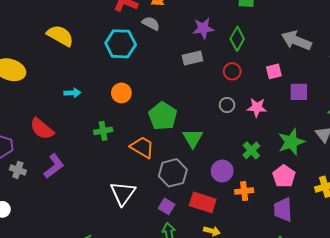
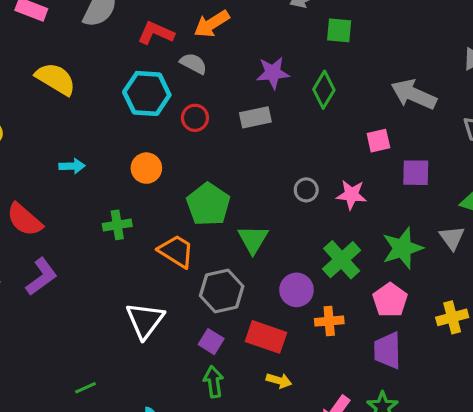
red circle: (232, 71) -> (195, 118), moved
green cross: (251, 150) -> (342, 260), size x1.4

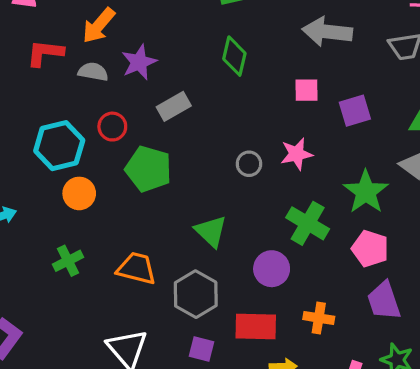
purple star: (273, 73) -> (139, 62), moved
cyan hexagon: (147, 93) -> (59, 146), moved
pink square: (378, 141) -> (306, 90), turned 30
green pentagon: (208, 204) -> (148, 169), moved
orange cross: (329, 321) -> (319, 318), moved, turned 32

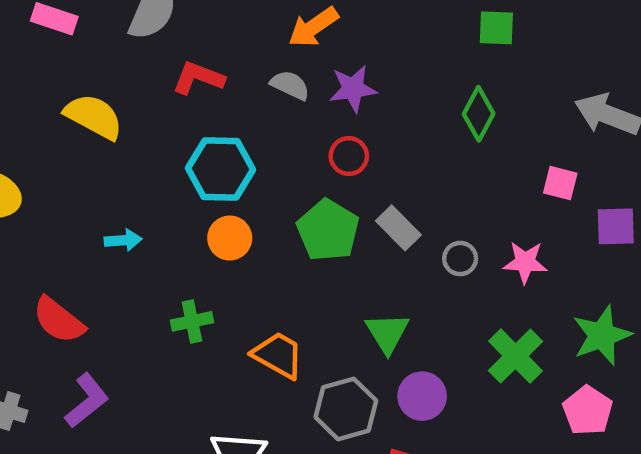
red L-shape: (45, 53) -> (198, 78), moved
gray rectangle: (174, 106) -> (398, 228), moved, turned 60
red circle: (112, 127) -> (349, 156), moved
purple circle: (272, 269) -> (422, 396), moved

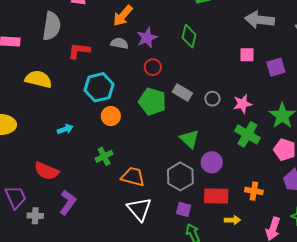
green diamond: (479, 114) -> (189, 36), moved
pink star: (525, 262) -> (242, 104), moved
orange trapezoid: (278, 355) -> (133, 177), moved

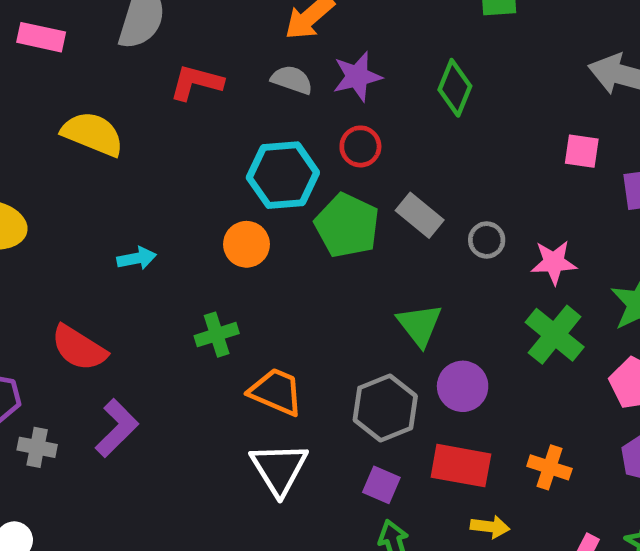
cyan hexagon: (99, 87) -> (283, 175), moved

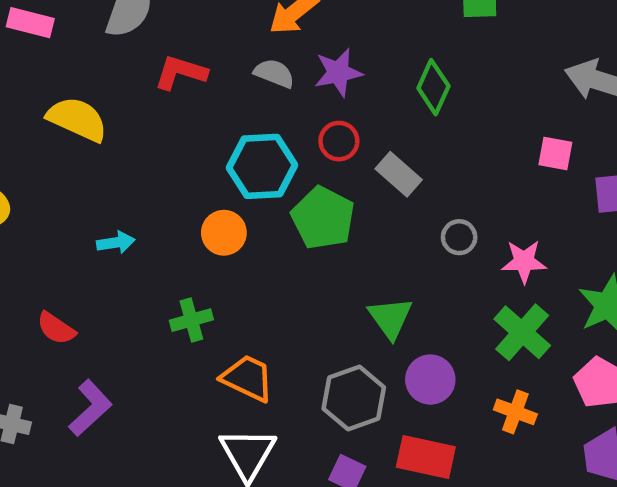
gray rectangle: (420, 215) -> (399, 174), moved
red semicircle: (79, 348) -> (56, 328), size x0.7
orange cross: (549, 467) -> (515, 412), moved

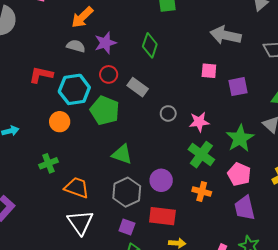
red L-shape: (181, 72) -> (41, 75), moved
green triangle: (390, 318) -> (122, 154), moved, turned -30

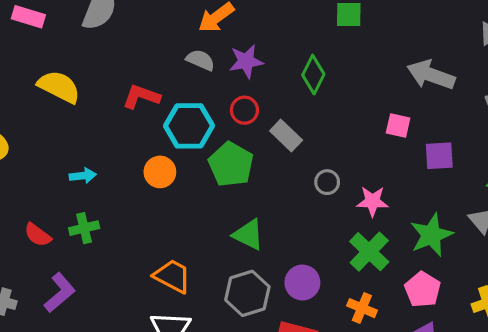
green cross: (48, 163) -> (84, 228), moved

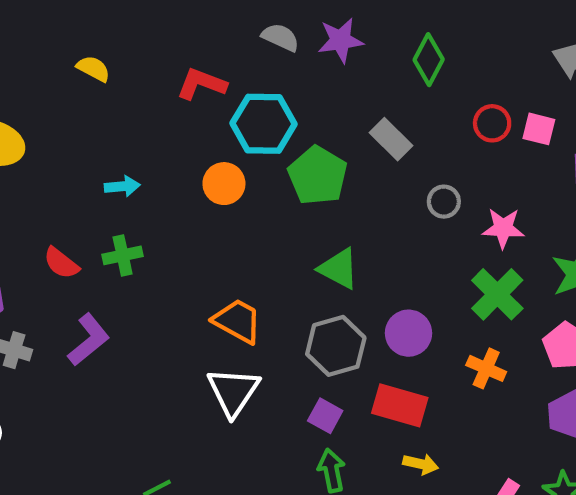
yellow semicircle: (59, 87) -> (93, 69), size x0.6
red circle: (244, 110) -> (492, 123), moved

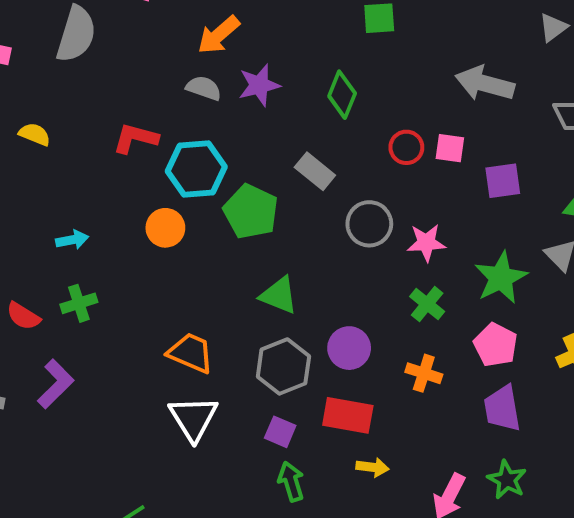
gray circle: (444, 202) -> (369, 224), size x1.5
green cross: (497, 294) -> (427, 304), size x0.7

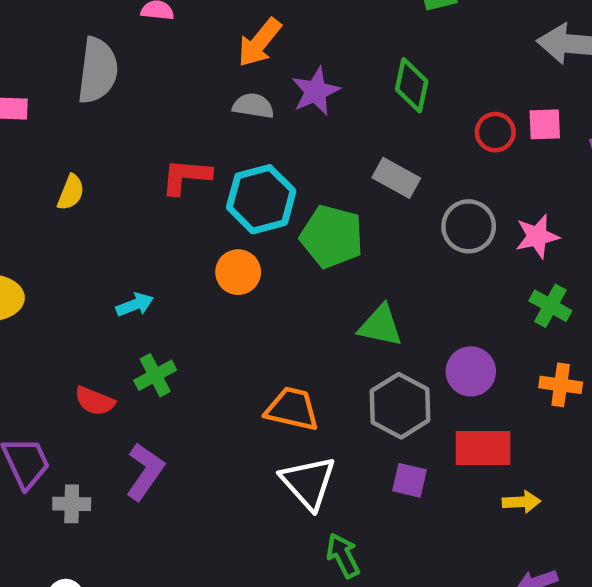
yellow semicircle: (35, 134) -> (71, 192), turned 100
green arrow: (291, 481) -> (343, 556), moved

